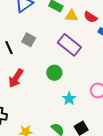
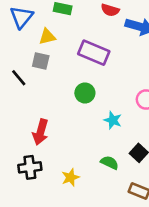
yellow triangle: (71, 16) -> (47, 37), moved
red arrow: (16, 78) -> (40, 132), moved

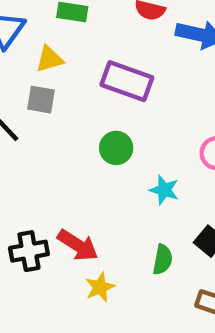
red arrow: (40, 132) -> (78, 245), moved, turned -70
green semicircle: (110, 163) -> (163, 260), turned 78
black cross: (30, 167) -> (29, 251), moved

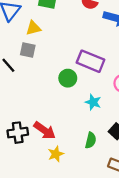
purple rectangle: (127, 81) -> (91, 61), moved

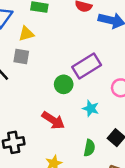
purple rectangle: (91, 61) -> (87, 66), turned -52
red arrow: (45, 131) -> (53, 120), moved

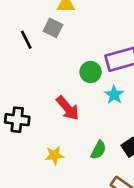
cyan star: (91, 108) -> (114, 95), moved

